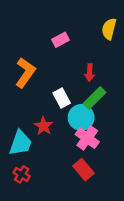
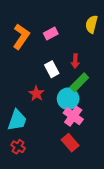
orange L-shape: (25, 73) -> (21, 37), moved
white rectangle: (62, 98) -> (52, 69), moved
red star: (44, 126) -> (36, 94), moved

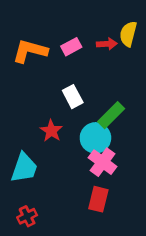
orange L-shape: (21, 37) -> (30, 51), turned -110
red arrow: (75, 61) -> (107, 44), moved, turned -96
red rectangle: (70, 143) -> (98, 199), turned 54
red cross: (18, 147) -> (27, 216), moved, turned 32

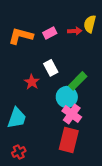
red star: (51, 131) -> (32, 82), moved
red rectangle: (98, 199) -> (69, 140), size x1.4

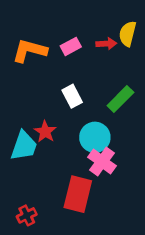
green rectangle: (78, 81) -> (120, 99), moved
red star: (32, 82) -> (45, 132), moved
cyan trapezoid: (17, 118) -> (24, 146), moved
red rectangle: (69, 140) -> (78, 194), moved

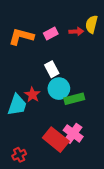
green rectangle: (120, 99) -> (74, 99), moved, turned 30
cyan circle: (95, 137) -> (59, 89), moved
pink cross: (102, 161) -> (73, 133), moved
red rectangle: (78, 194) -> (56, 140), turned -65

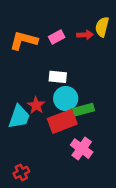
white rectangle: (52, 69) -> (58, 77), turned -56
red rectangle: (56, 140) -> (62, 121), moved, turned -60

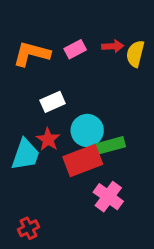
yellow semicircle: (102, 27) -> (135, 54), moved
white rectangle: (58, 77) -> (53, 102), moved, turned -30

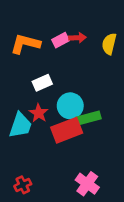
red arrow: (113, 46) -> (78, 38), moved
pink cross: (108, 197) -> (87, 184), moved

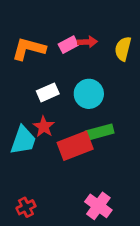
cyan circle: (70, 106) -> (89, 94), moved

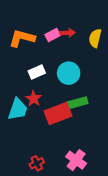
red cross: (26, 207) -> (37, 163), moved

